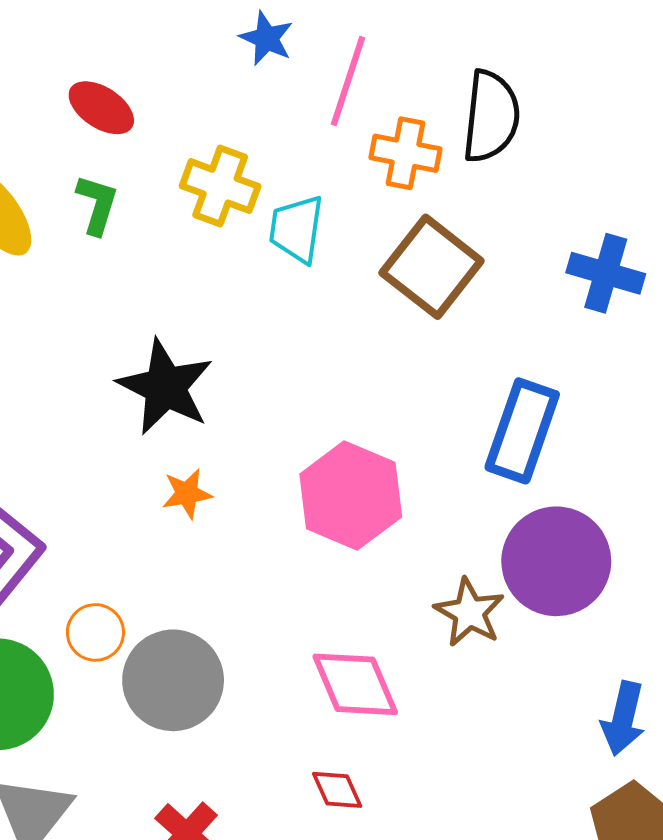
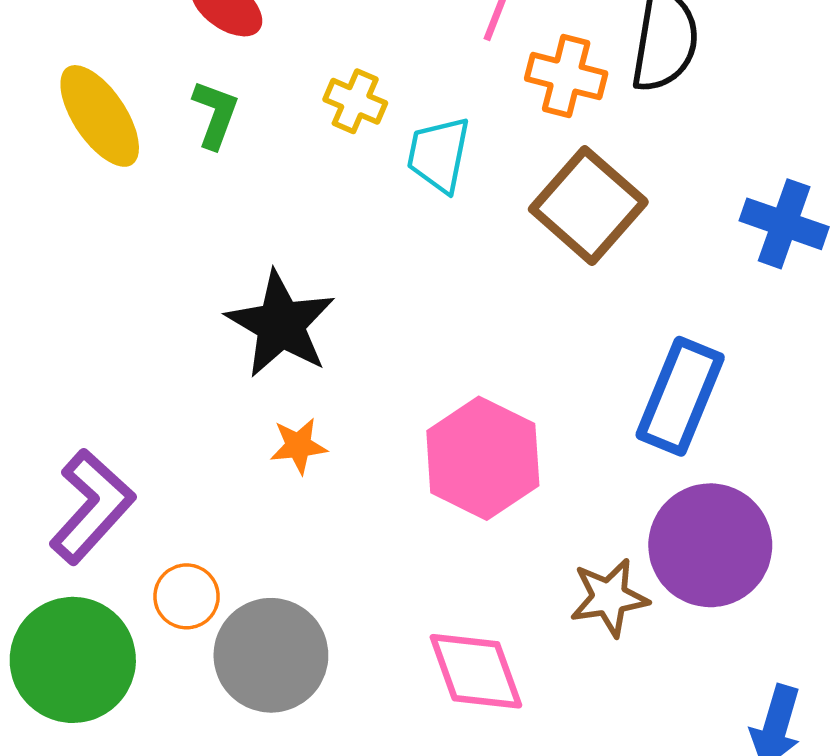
yellow cross: (220, 186) -> (355, 101), size x0.7
brown star: (469, 612) -> (609, 597), turned 30

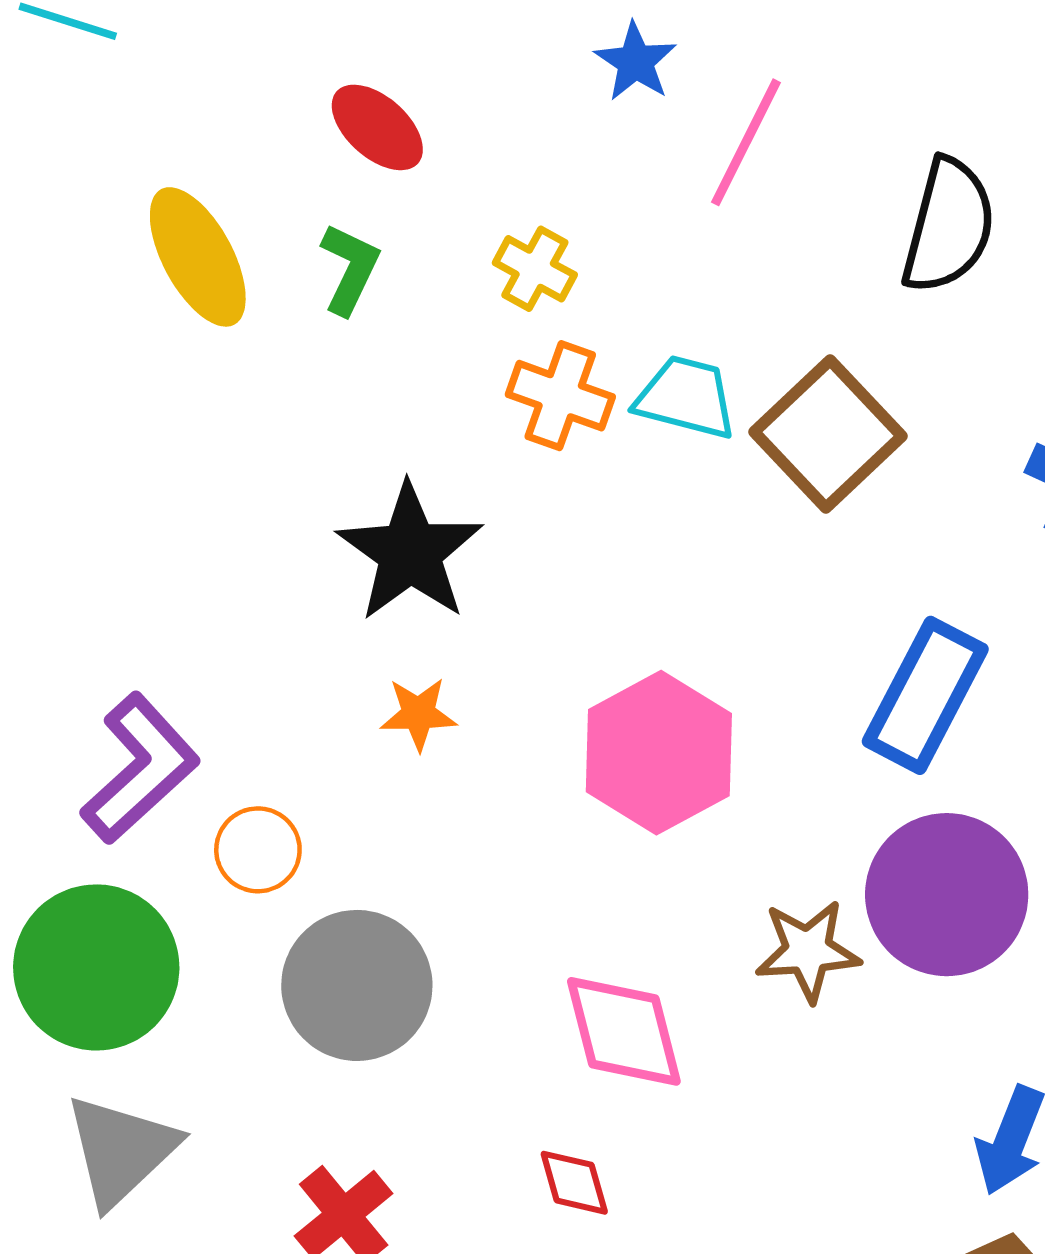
orange cross: (566, 76) -> (560, 396), moved
cyan trapezoid: (439, 154) -> (686, 397), moved, turned 88
orange circle: (187, 596) -> (258, 850), moved

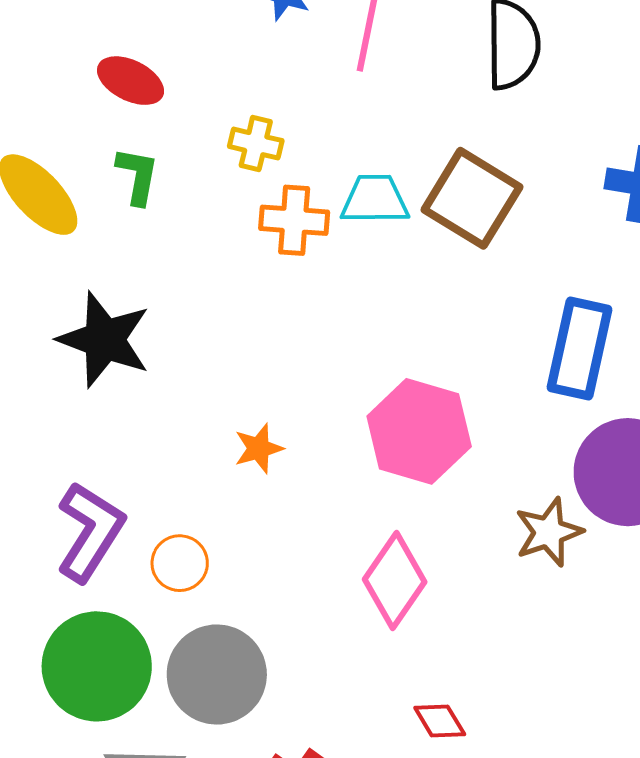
black star: (410, 552) -> (104, 340), moved
gray circle: (357, 985) -> (217, 675), moved
pink diamond: (624, 1031) -> (395, 581), moved, turned 64

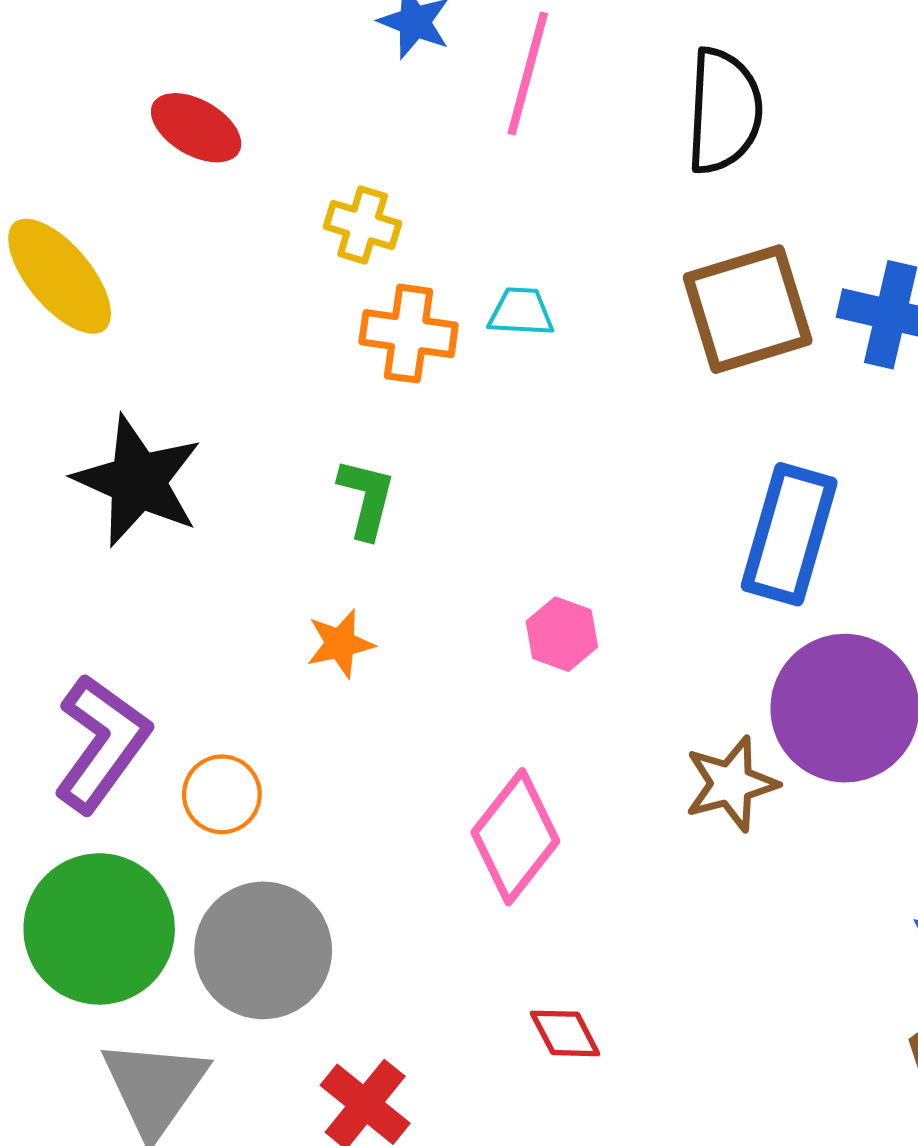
green L-shape: (137, 176) -> (366, 498), moved
brown square: (472, 198) -> (748, 309), moved, turned 38
cyan trapezoid: (375, 200) -> (521, 312), size x0.7
pink hexagon: (419, 431) -> (562, 634), size x0.5

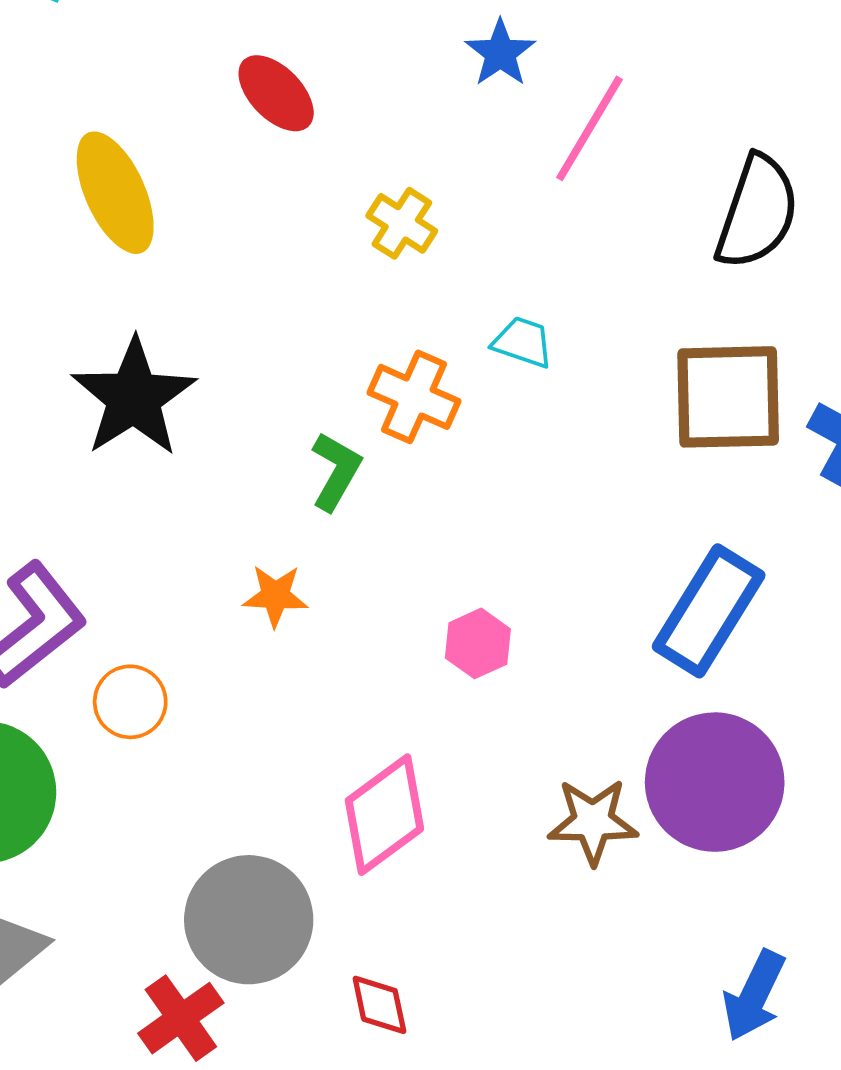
orange cross: (409, 334) -> (414, 397), moved
gray circle: (263, 950) -> (249, 920), moved

